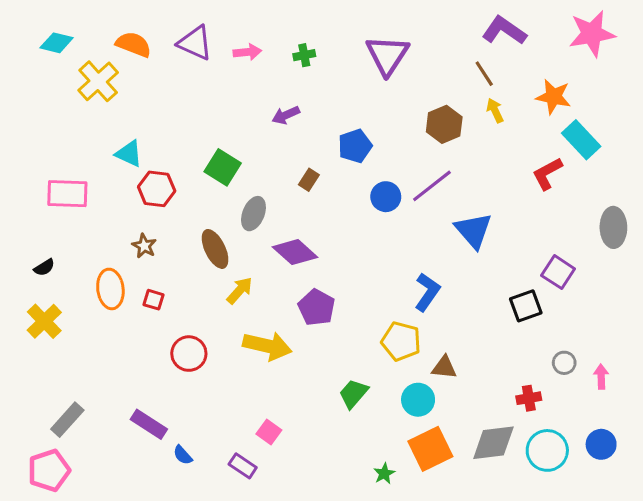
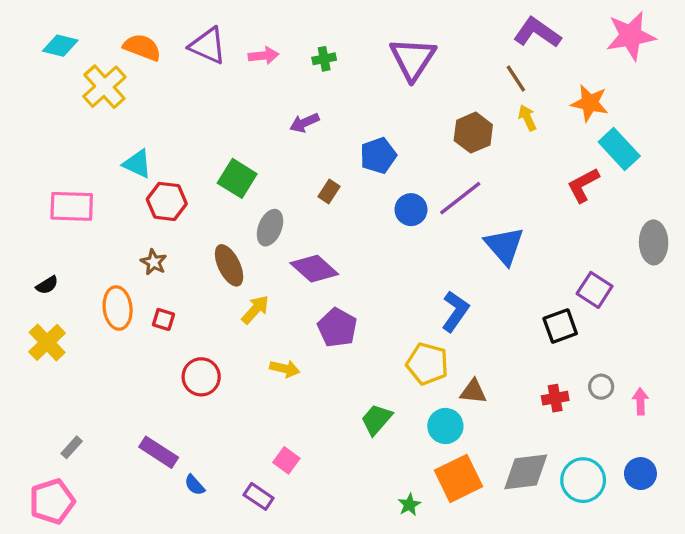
yellow arrow: (267, 346) -> (285, 369), size x0.6
red cross: (529, 398) -> (555, 398), moved
gray rectangle: (67, 420) -> (72, 447), size x0.6

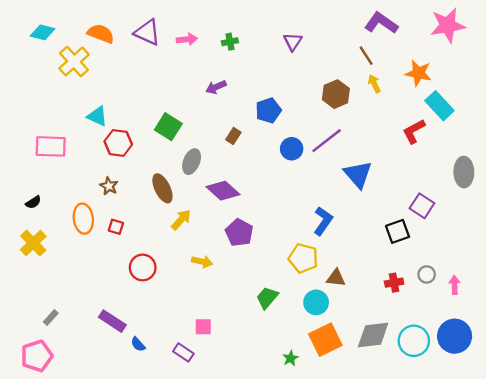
purple triangle: (413, 59) -> (293, 42), size x0.6
pink square: (286, 460) -> (203, 327), turned -36
blue circle: (640, 474) -> (455, 336), size x1.5

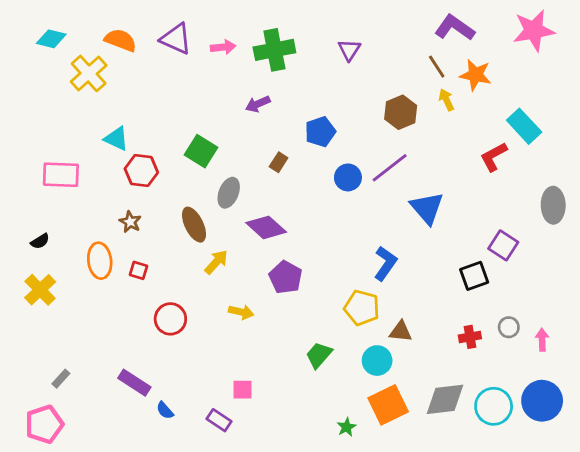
green cross: (230, 42) -> (274, 50), size x2.0
orange star: (418, 73) -> (476, 75), moved

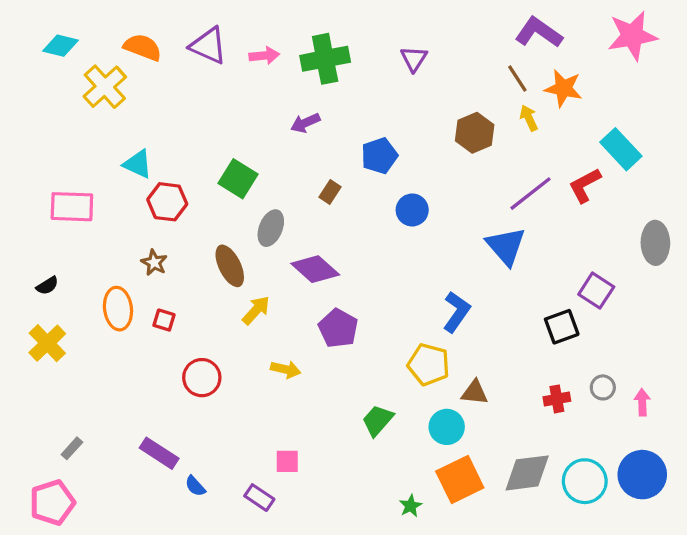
purple line: (390, 168) -> (530, 194), moved

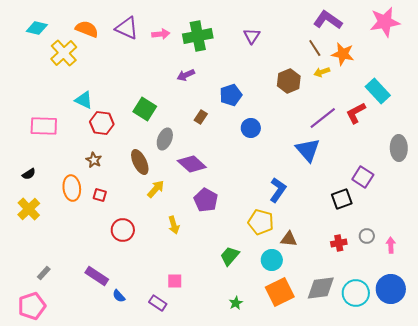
yellow arrow: (529, 118) -> (322, 72), turned -84
yellow arrow: (286, 369) -> (174, 225), turned 60
green star: (411, 506) -> (236, 303), moved

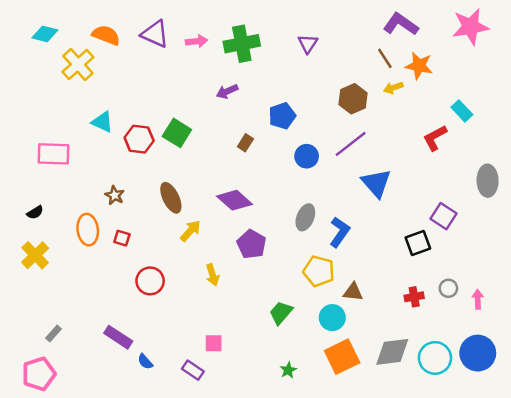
cyan rectangle: (378, 91) -> (462, 111), size x0.7
purple line: (323, 118) -> (351, 144), moved
red hexagon: (102, 123) -> (139, 139), moved
gray ellipse: (165, 139) -> (305, 217), moved

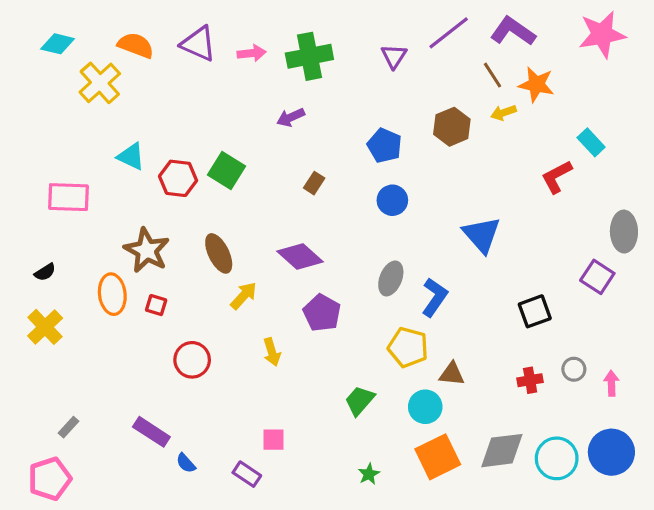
blue pentagon: (282, 116) -> (385, 145), moved, turned -30
purple line: (351, 144) -> (449, 33), moved
brown star: (115, 195) -> (147, 250), size x1.8
purple square: (444, 216) -> (597, 277), moved

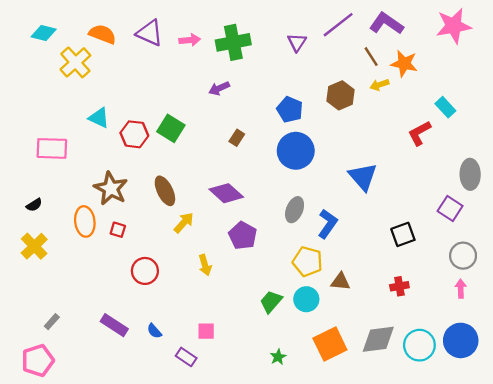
blue circle: (392, 200) -> (296, 151), size x1.6
gray circle: (574, 369) -> (463, 256), moved, size x1.5
cyan circle: (425, 407) -> (306, 299), moved
blue semicircle: (186, 463) -> (154, 331), moved

